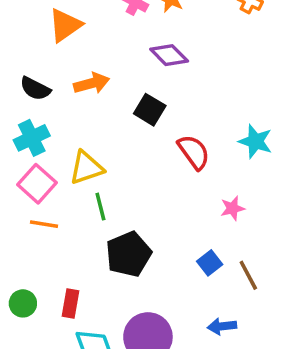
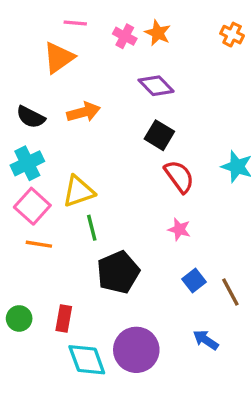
black square: (150, 110) -> (159, 135), moved
pink star: (232, 208) -> (179, 229), moved, turned 30
blue arrow: (222, 326) -> (206, 340), turned 40

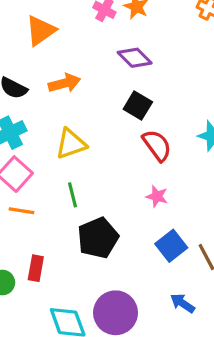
yellow triangle: (79, 191) -> (71, 144), moved
blue square: (194, 281) -> (171, 246), size x1.4
red rectangle: (64, 318) -> (36, 268), moved

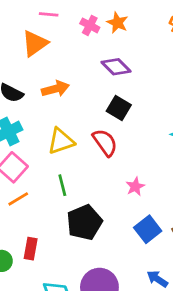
red semicircle: (157, 145) -> (105, 142), moved
pink star: (157, 196) -> (135, 187), turned 30
orange line: (21, 211) -> (18, 199), turned -40

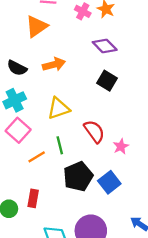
red semicircle: (105, 142) -> (94, 131), moved
orange line: (18, 199) -> (37, 157), moved
blue square: (148, 229) -> (109, 182), moved

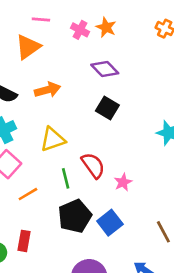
green line: (60, 145) -> (66, 178), moved

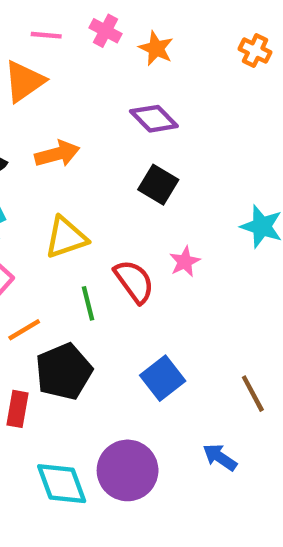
pink cross: (80, 30) -> (106, 31), moved
pink star: (123, 182) -> (185, 262), moved
black pentagon: (75, 216) -> (64, 372), moved

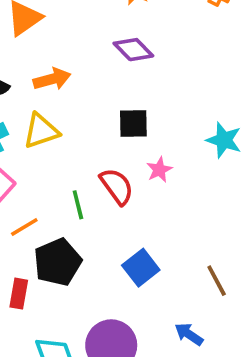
black square: (158, 185) -> (133, 123), moved, turned -32
yellow triangle: (66, 237) -> (41, 131), moved

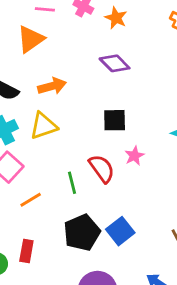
black pentagon: (58, 262) -> (82, 233), moved

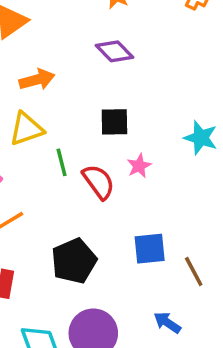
green line: (72, 183) -> (62, 162), moved
blue square: (120, 231) -> (150, 249), moved, turned 32

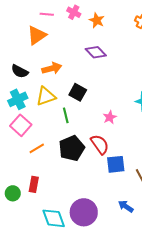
black square: (114, 122) -> (78, 92), moved, turned 30
red semicircle: (99, 182) -> (100, 144), moved
black pentagon: (74, 261) -> (72, 148), moved

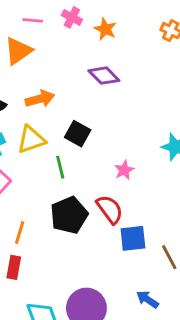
orange line: (37, 148) -> (20, 233), moved, turned -42

